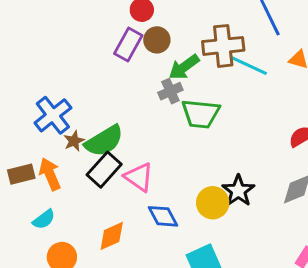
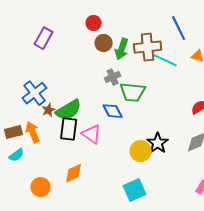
purple rectangle: (128, 44) -> (44, 38), moved
green arrow: (184, 67) -> (122, 49), moved, turned -35
black rectangle: (104, 170) -> (69, 129), turned -35
blue diamond: (163, 216) -> (113, 111), moved
cyan semicircle: (44, 219) -> (17, 155), moved

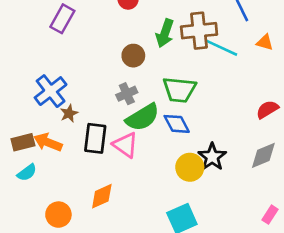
brown circle: (104, 43) -> (133, 56), moved
gray cross: (113, 77) -> (127, 94), moved
green semicircle: (69, 110) -> (143, 117), moved
blue diamond: (113, 111) -> (177, 124), moved
orange arrow: (33, 132) -> (48, 142), turned -45

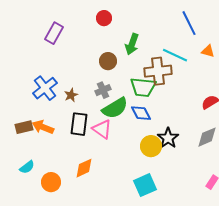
brown cross: (199, 31) -> (158, 71), moved
brown star: (69, 113) -> (71, 95), moved
cyan semicircle: (27, 173) -> (27, 167), moved

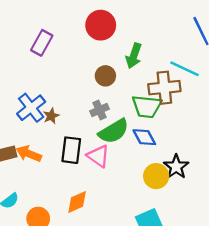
red circle: (104, 18) -> (101, 25), size x1.6
brown star: (71, 95) -> (51, 116), moved

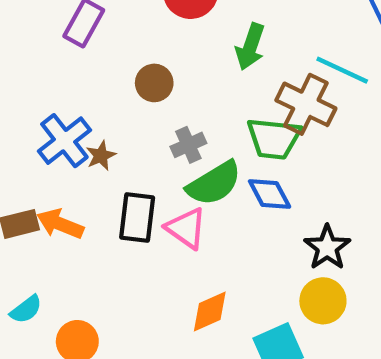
brown circle: (105, 76) -> (154, 83), moved
brown cross: (164, 88) -> (306, 104), turned 32
yellow circle: (156, 176) -> (323, 301), moved
orange diamond: (77, 202) -> (210, 312), moved

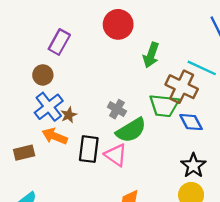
brown circle: (154, 83) -> (43, 75), moved
gray cross: (188, 145) -> (117, 109), turned -36
blue diamond: (270, 194) -> (191, 122), moved
orange arrow: (60, 224) -> (55, 136), moved

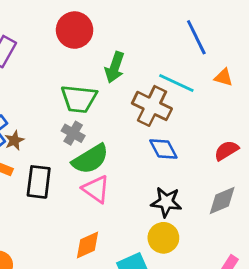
green trapezoid: (164, 106) -> (79, 99), moved
pink triangle: (116, 155) -> (96, 189), moved
black star: (193, 166) -> (166, 202), turned -30

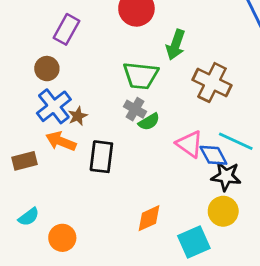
cyan line: (176, 83) -> (236, 141), moved
blue diamond: (163, 149) -> (213, 155), moved
green semicircle: (90, 159) -> (149, 122), moved, size x0.6
pink triangle: (96, 189) -> (190, 144), moved

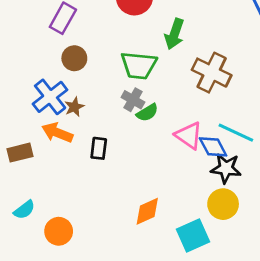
brown circle: (47, 69) -> (74, 58), moved
black rectangle: (101, 157) -> (99, 148), size x0.7

